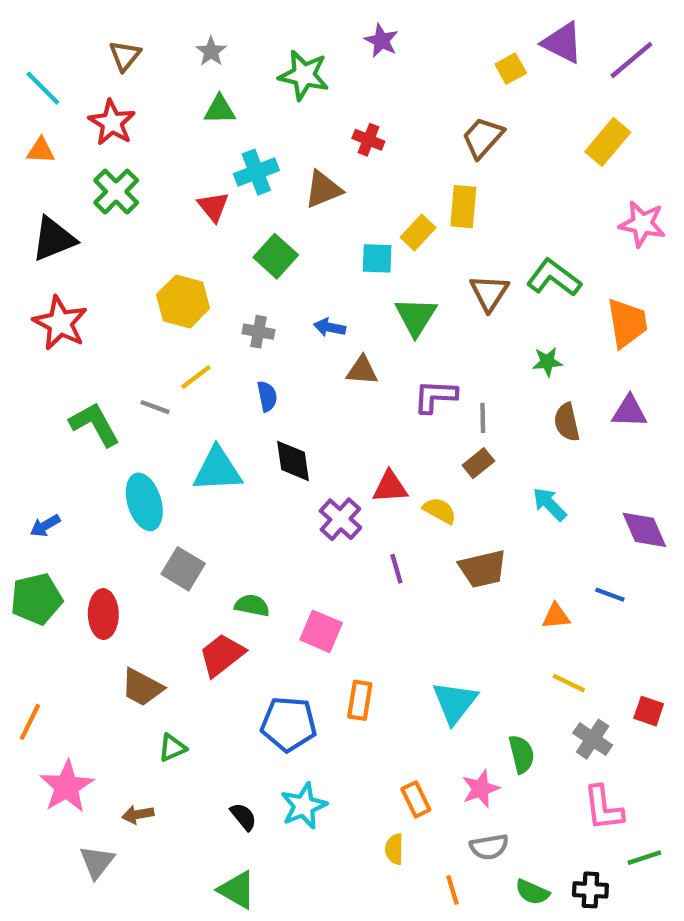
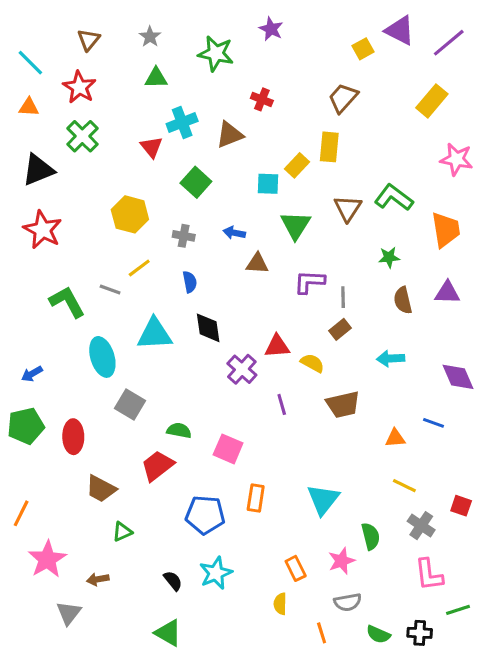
cyan arrow: (550, 504) -> (391, 358), turned -48

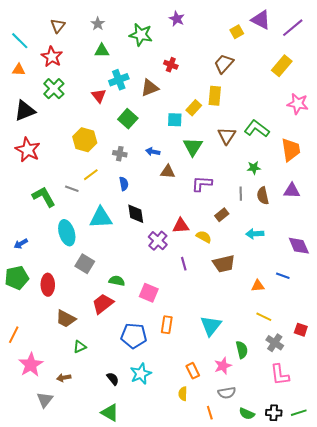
gray line: (343, 297) -> (241, 194), moved
green line: (458, 610) -> (299, 413), moved

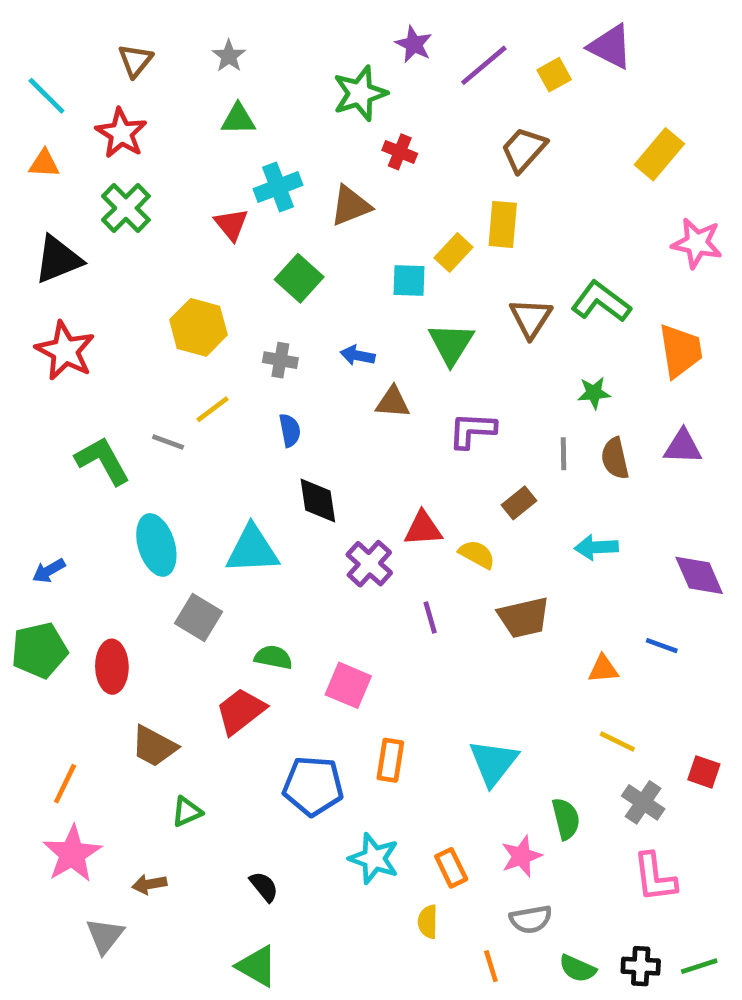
purple line: (293, 28) -> (484, 65), moved
green star: (141, 35) -> (360, 93), moved, turned -30
cyan triangle: (101, 218) -> (252, 550), moved
orange line: (14, 335) -> (65, 784), moved
cyan star: (141, 374) -> (374, 859), moved, turned -30

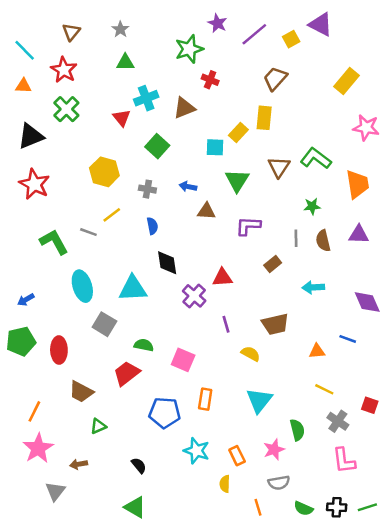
yellow semicircle: (477, 554) -> (251, 354), moved

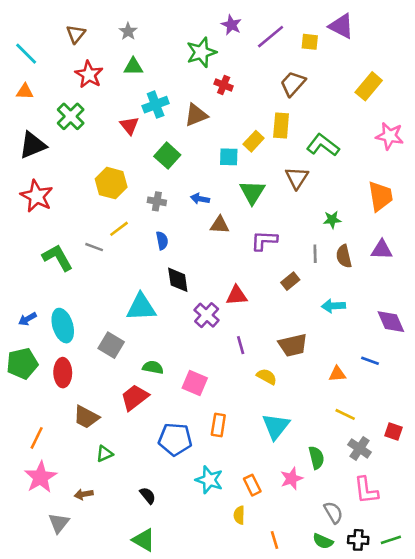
yellow square: (291, 39) -> (310, 42), turned 35
red star: (64, 70) -> (89, 75), moved
green L-shape: (316, 158) -> (323, 145), moved
cyan ellipse: (82, 286) -> (63, 326), moved
gray semicircle: (279, 483) -> (333, 513), moved, turned -110

